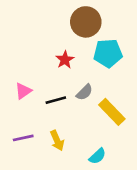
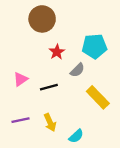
brown circle: (86, 22) -> (42, 19), moved
gray semicircle: (84, 92) -> (77, 70), moved
cyan semicircle: (98, 156) -> (76, 136), moved

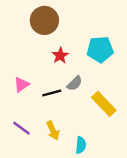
gray semicircle: (77, 70) -> (75, 83), moved
purple line: (20, 120) -> (21, 128), turned 48
cyan semicircle: (76, 136) -> (81, 145), turned -42

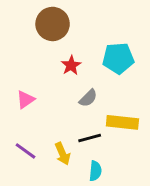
black line: (52, 93) -> (90, 138), moved
yellow rectangle: (104, 104) -> (122, 122), turned -40

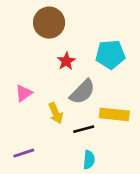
gray semicircle: (88, 98) -> (82, 92), size x1.5
purple line: (25, 151) -> (24, 153), moved, turned -54
yellow arrow: (63, 154) -> (56, 113), moved

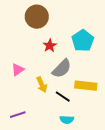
cyan pentagon: (110, 55) -> (83, 41), turned -30
black line: (84, 129) -> (63, 97), turned 49
cyan semicircle: (89, 160) -> (67, 120), turned 88

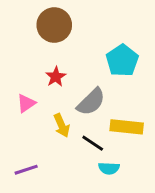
red star: (50, 46) -> (56, 77), moved
cyan semicircle: (67, 120) -> (109, 168), moved

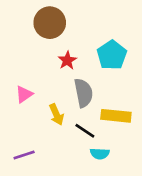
red star: (56, 77) -> (67, 60), moved
gray semicircle: (91, 102) -> (83, 93), turned -56

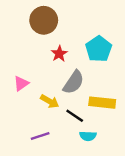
gray semicircle: (83, 93) -> (74, 82), turned 45
yellow arrow: (56, 114) -> (50, 101), turned -36
purple line: (24, 155) -> (40, 136), moved

